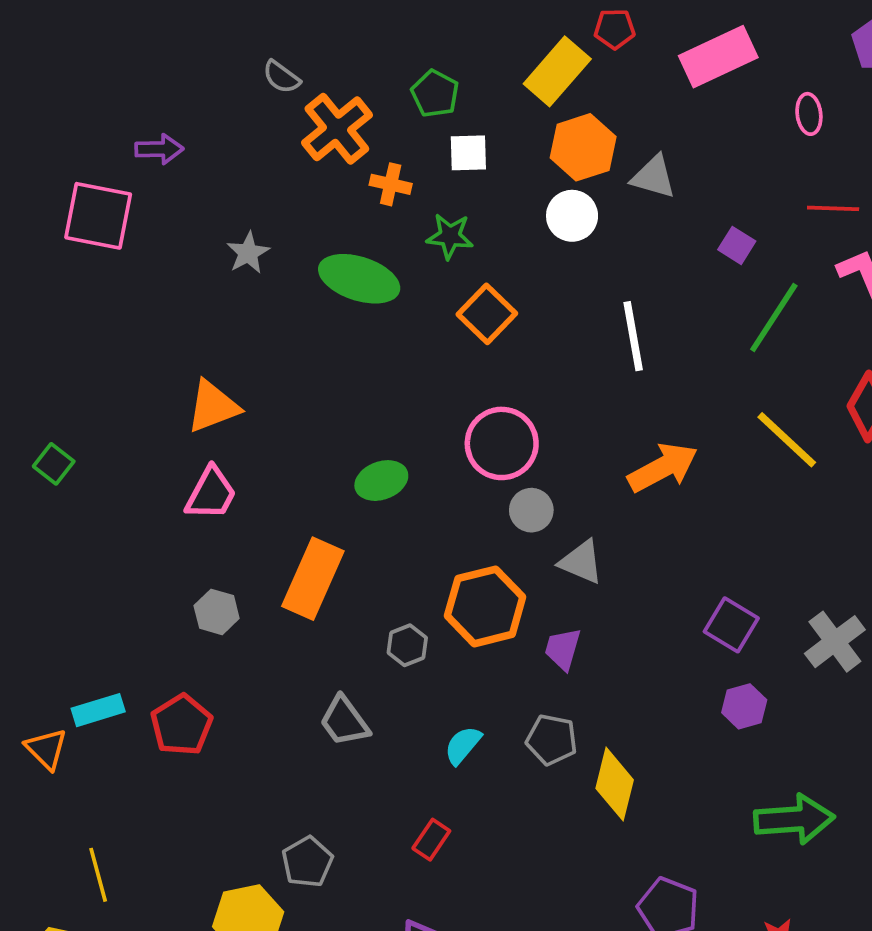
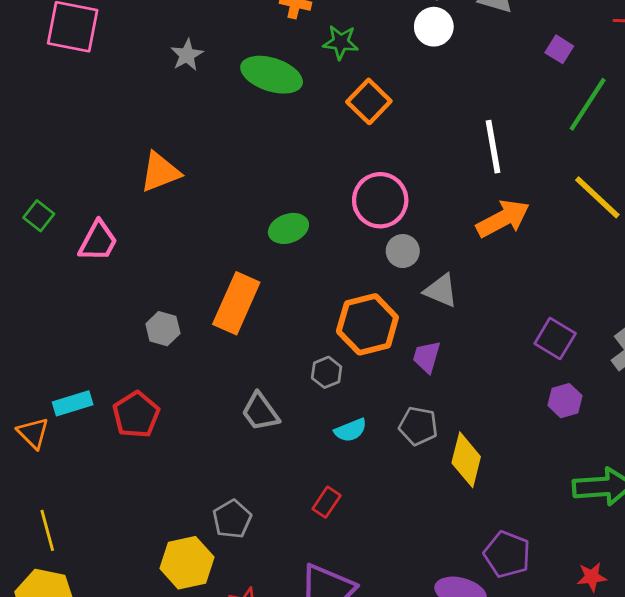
white line: (633, 336) -> (493, 147), moved
pink trapezoid: (211, 493) -> (98, 241), moved
gray hexagon: (407, 645) -> (327, 372), moved
cyan semicircle: (463, 745) -> (351, 430), turned -152
yellow line: (98, 875) -> (47, 530), moved

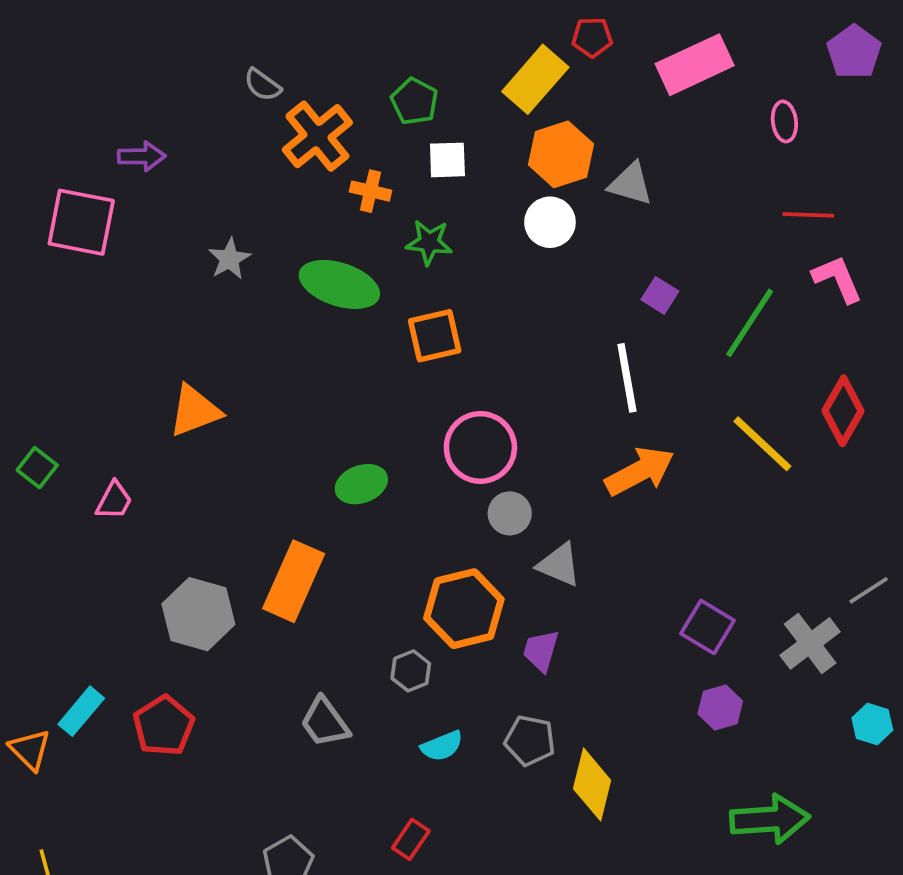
purple square: (559, 49) -> (660, 295), moved
orange square: (369, 101) -> (435, 336), moved, turned 33
pink trapezoid: (98, 241) -> (114, 501), size x0.7
gray hexagon: (163, 329) -> (198, 614), size x1.6
cyan rectangle: (73, 403) -> (81, 711), turned -33

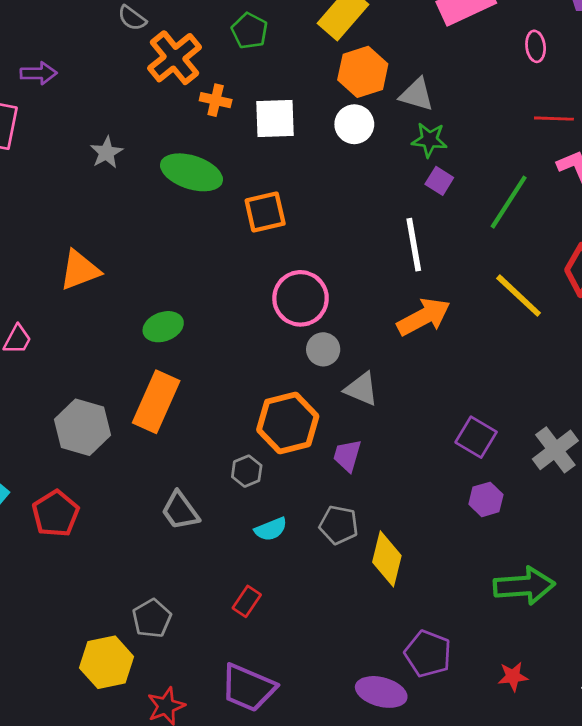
white square: (447, 160) -> (275, 119), moved, size x1.4
green star: (429, 242) -> (429, 140), moved
green ellipse: (361, 484) -> (163, 327), moved

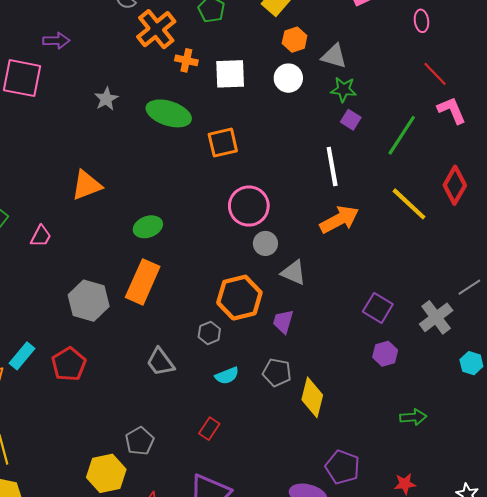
orange hexagon: (363, 72) -> (295, 40), size x0.7
red line: (554, 119) -> (435, 74), turned 44
green arrow: (524, 586) -> (413, 417), size x0.6

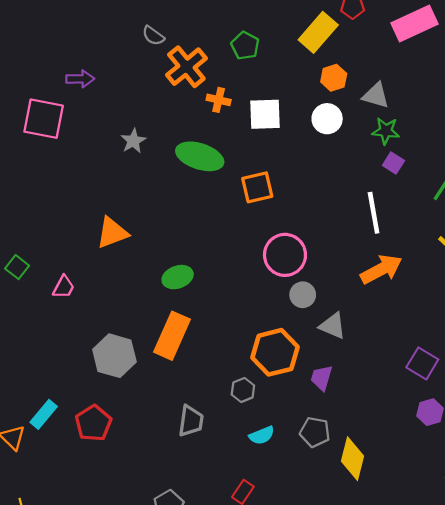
gray trapezoid: (160, 362) -> (191, 421), turned -136

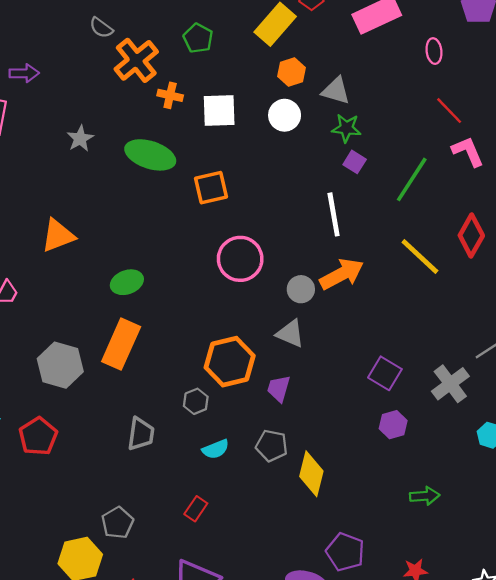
gray circle: (303, 295) -> (301, 289), moved

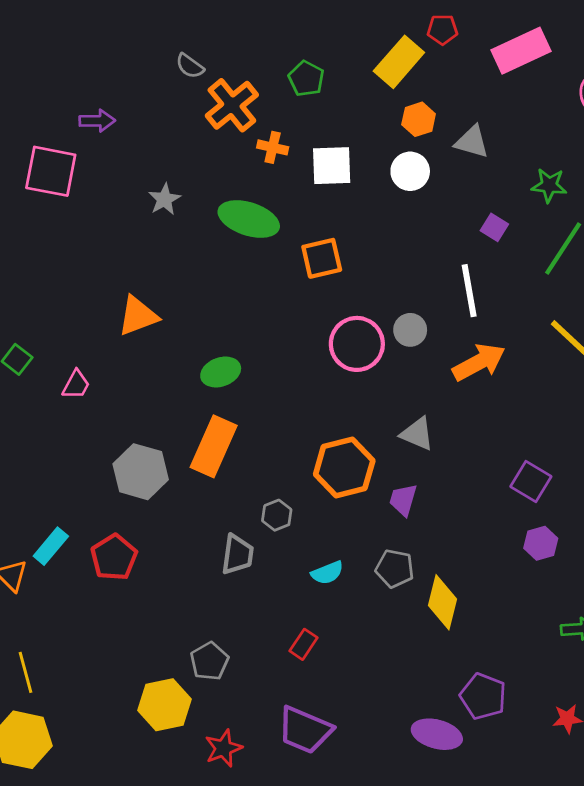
green star: (346, 128) -> (549, 185), moved
gray circle: (301, 289) -> (410, 330), moved
gray hexagon: (196, 401) -> (277, 515), moved

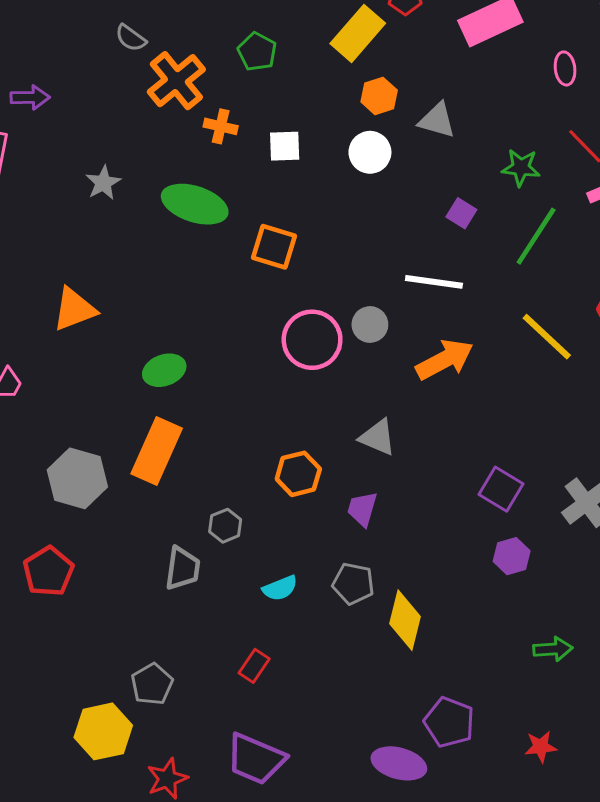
white square: (332, 166) -> (285, 146), size x0.7
orange square: (322, 258) -> (274, 247), turned 30
white line: (469, 291) -> (434, 282), turned -72
orange hexagon: (344, 467) -> (298, 474), size x0.7

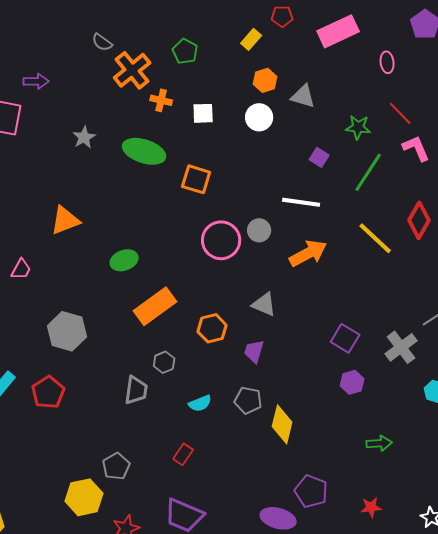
yellow rectangle: (358, 33) -> (251, 39), size x0.6
orange rectangle: (157, 451) -> (155, 306), moved, turned 30

